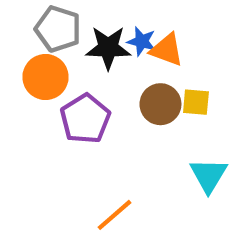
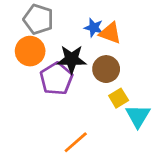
black star: (108, 48) -> (72, 59), moved
yellow square: (196, 102) -> (119, 98), moved, turned -36

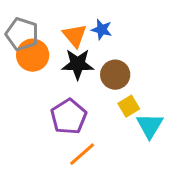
gray pentagon: (38, 19) -> (22, 34), moved
orange triangle: (110, 33) -> (75, 36), moved, turned 30
purple pentagon: (56, 79) -> (69, 117), moved

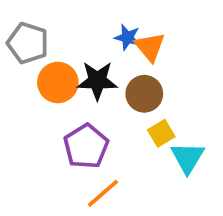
orange triangle: (75, 36) -> (150, 47), moved
orange circle: (33, 55) -> (58, 82), moved

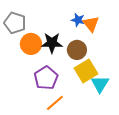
blue star: (127, 37) -> (78, 20), moved
orange triangle: (150, 47) -> (91, 24), moved
yellow square: (161, 133) -> (86, 71), size x1.6

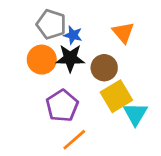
blue star: (78, 20) -> (73, 35), moved
gray pentagon: (15, 23) -> (51, 24), moved

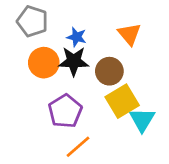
gray pentagon: (51, 24) -> (32, 21), moved

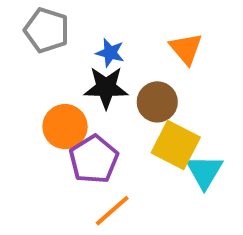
orange circle: (44, 63) -> (65, 127), moved
yellow square: (122, 101) -> (176, 145), turned -32

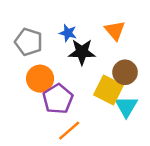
gray pentagon: (47, 30) -> (29, 42), moved
black star: (106, 88) -> (82, 52), moved
brown circle: (157, 102) -> (125, 72), moved

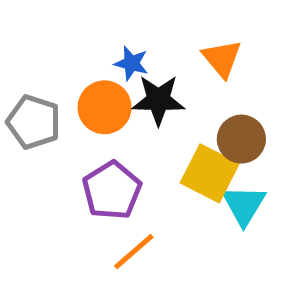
gray pentagon: (29, 42) -> (34, 122), moved
orange circle: (40, 79) -> (105, 107), moved

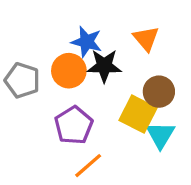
blue star: (131, 63) -> (87, 42), size x1.4

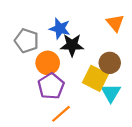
orange triangle: (146, 39) -> (115, 23), moved
orange circle: (69, 71) -> (48, 63), moved
gray pentagon: (22, 80) -> (27, 41), moved

